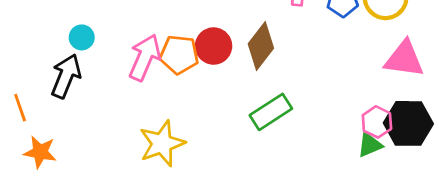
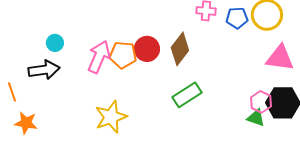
black arrow: (66, 76) -> (44, 70), turned 60
green triangle: (370, 145) -> (256, 118), turned 42

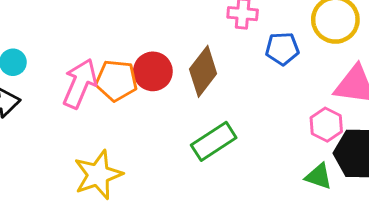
blue pentagon: (237, 18) -> (282, 49), moved
pink hexagon: (261, 102) -> (326, 125), moved

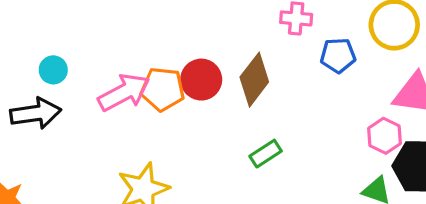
pink arrow: (80, 84) -> (124, 92), turned 39
green rectangle: (214, 141) -> (266, 154), size x0.7

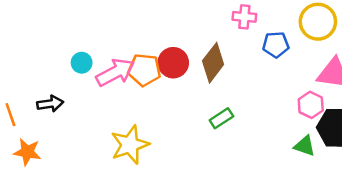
cyan circle: (53, 70) -> (82, 63), moved
black arrow: (36, 113) -> (50, 104), moved, size x0.7

